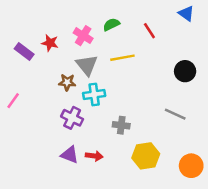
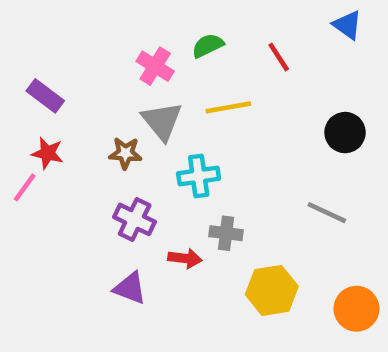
red star: (50, 43) -> (48, 153), moved
cyan cross: (94, 94) -> (199, 176), moved
red arrow: (94, 156) -> (185, 258), moved

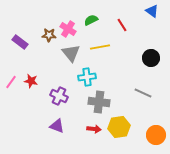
red star: (48, 153) -> (31, 81), moved
brown star: (125, 153) -> (49, 35), moved
gray cross: (226, 233) -> (99, 102), size x1.5
red arrow: (185, 258) -> (94, 129), moved

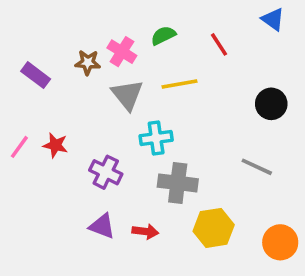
red arrow: (94, 129) -> (145, 232), moved

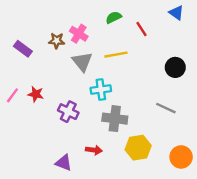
green semicircle: (163, 35) -> (114, 17), moved
purple triangle: (102, 226) -> (64, 163), moved

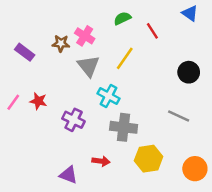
yellow line: (116, 55) -> (125, 58), turned -45
cyan cross: (101, 90) -> (109, 96), turned 36

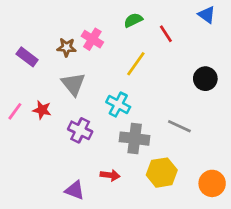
gray triangle: (88, 66) -> (73, 84), moved
gray line: (179, 116) -> (179, 126), moved

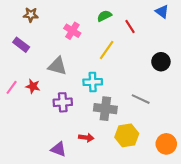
brown star: (67, 47) -> (31, 15), moved
gray triangle: (73, 84) -> (57, 66), turned -36
cyan cross: (118, 104) -> (93, 82), turned -30
purple cross: (80, 130) -> (63, 102), turned -30

